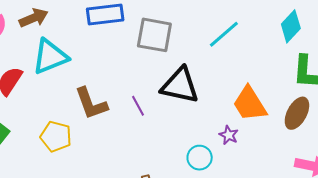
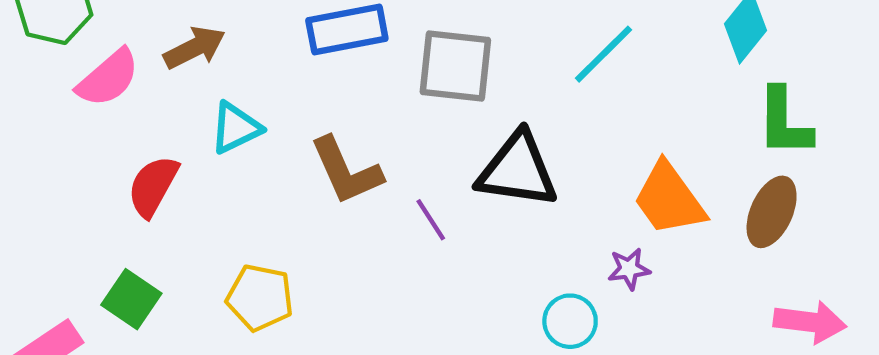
cyan triangle: (50, 57) -> (236, 128), size x0.7
brown L-shape: (91, 104) -> (346, 171), moved
purple star: (229, 135) -> (629, 269), turned -30

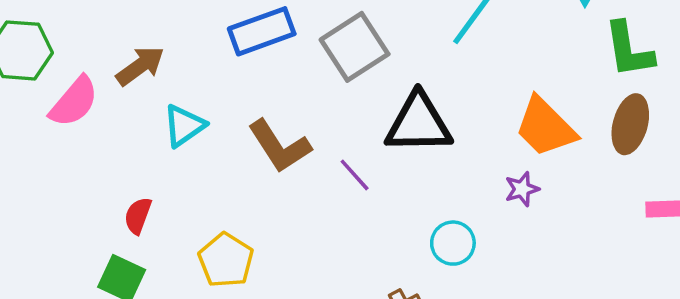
gray square: (455, 66) -> (355, 47), turned -30
red semicircle: (153, 186) -> (138, 216), moved, size x0.7
yellow pentagon: (260, 298) -> (226, 260), turned 30
cyan circle: (570, 321) -> (453, 243), moved

